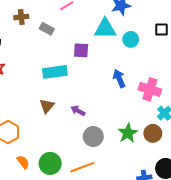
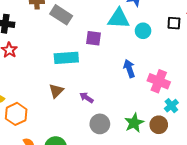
gray rectangle: (47, 29) -> (61, 15), size x1.5

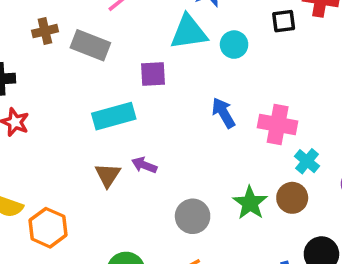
purple arrow: (86, 98) -> (144, 165), moved

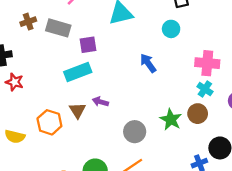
cyan circle: (234, 45) -> (171, 29), moved
purple square: (153, 74) -> (88, 45), moved
pink cross: (278, 124) -> (207, 63), moved
orange hexagon: (48, 228) -> (49, 122), moved

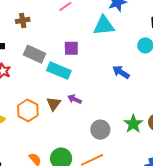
gray rectangle: (58, 28) -> (34, 54), moved
blue arrow: (148, 63) -> (121, 72), turned -30
cyan rectangle: (78, 72) -> (59, 71), turned 35

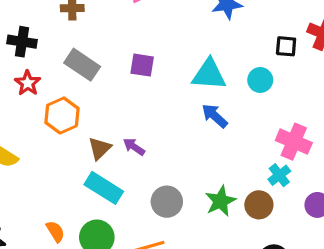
cyan triangle: (104, 25) -> (209, 74), moved
cyan rectangle: (59, 71) -> (104, 188), moved
orange hexagon: (28, 110) -> (62, 115), moved

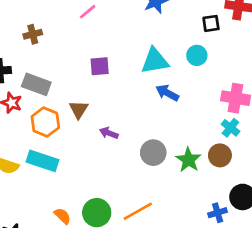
gray rectangle: (82, 65) -> (36, 84), moved
brown triangle: (100, 148) -> (79, 109), moved
cyan rectangle: (104, 188) -> (42, 161), moved
gray circle: (167, 202) -> (153, 153), moved

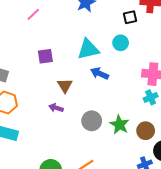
brown triangle: (79, 109) -> (65, 85), moved
cyan cross: (230, 128) -> (151, 97), turned 32
brown circle: (220, 155) -> (146, 131), moved

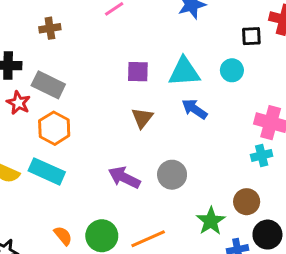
purple square: (45, 56) -> (138, 72), moved
purple arrow: (56, 108) -> (124, 178), moved, size x1.5
green star: (119, 125) -> (211, 221), moved

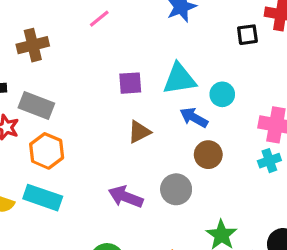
brown cross: (50, 28) -> (33, 45), size x1.4
cyan circle: (232, 70) -> (222, 94), moved
brown triangle: (142, 118) -> (139, 132), turned 30
brown circle: (247, 202) -> (208, 155), moved

